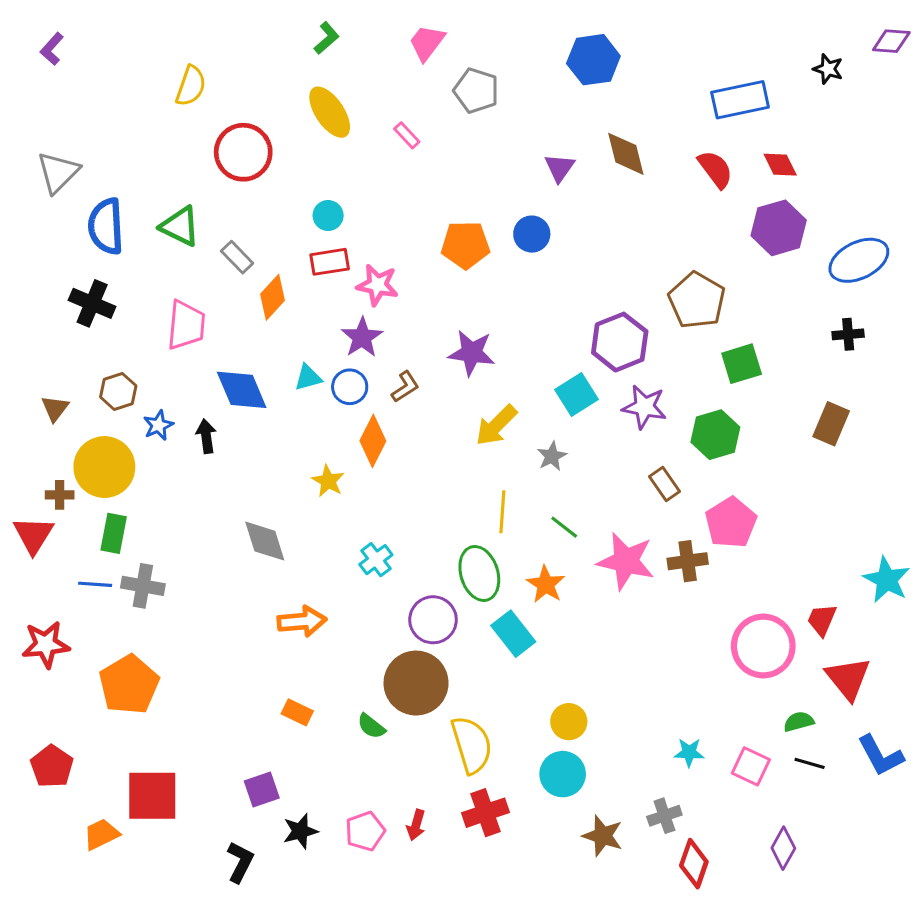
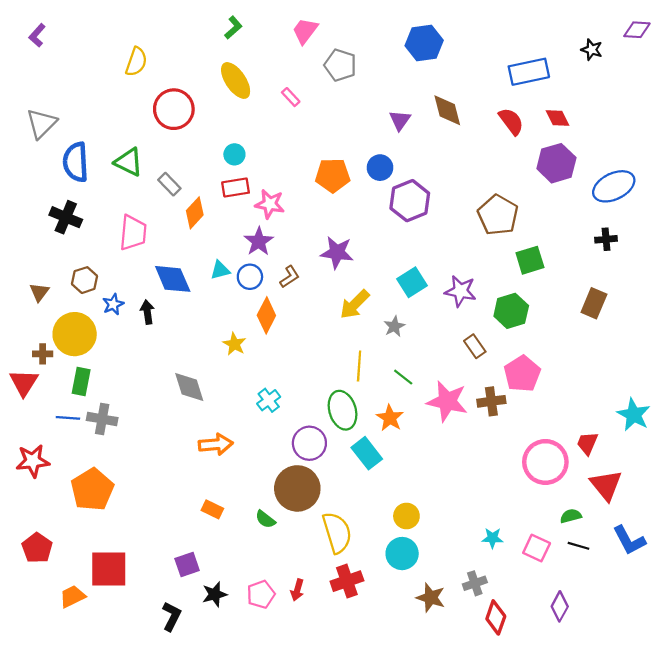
purple hexagon: (620, 342) -> (410, 201), moved

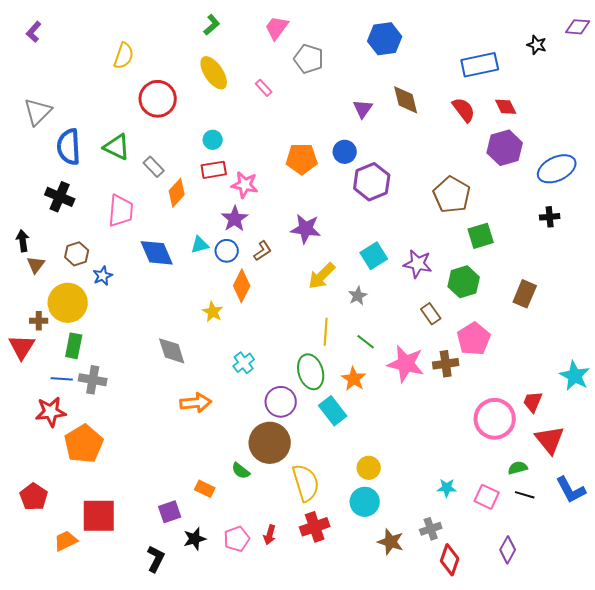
brown rectangle: (594, 303) -> (525, 294), moved
black arrow: (147, 312) -> (23, 241), moved
red star: (33, 461) -> (51, 412), moved
orange rectangle: (212, 509) -> (205, 489), moved

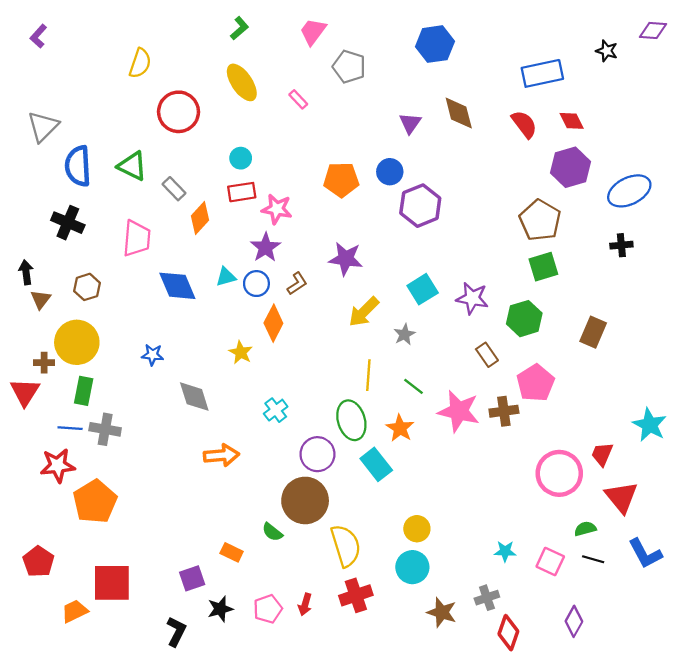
brown pentagon: (452, 195) -> (540, 220), moved
blue star: (103, 276) -> (153, 355), moved, turned 30

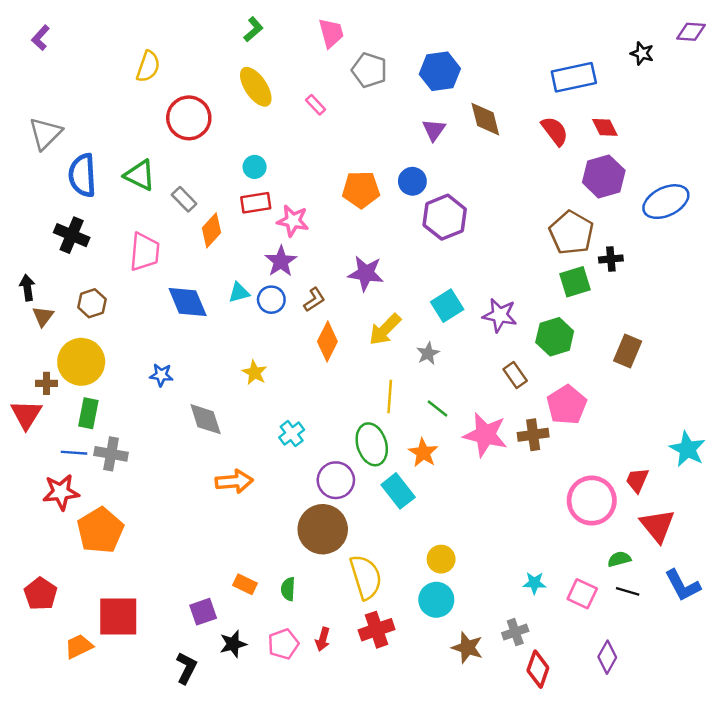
pink trapezoid: (313, 32) -> (331, 33), turned 128
blue hexagon: (435, 44) -> (440, 71), moved
black cross: (621, 245) -> (611, 259), moved
orange diamond: (273, 323) -> (327, 341), moved
green semicircle: (272, 532) -> (288, 589), moved, turned 55

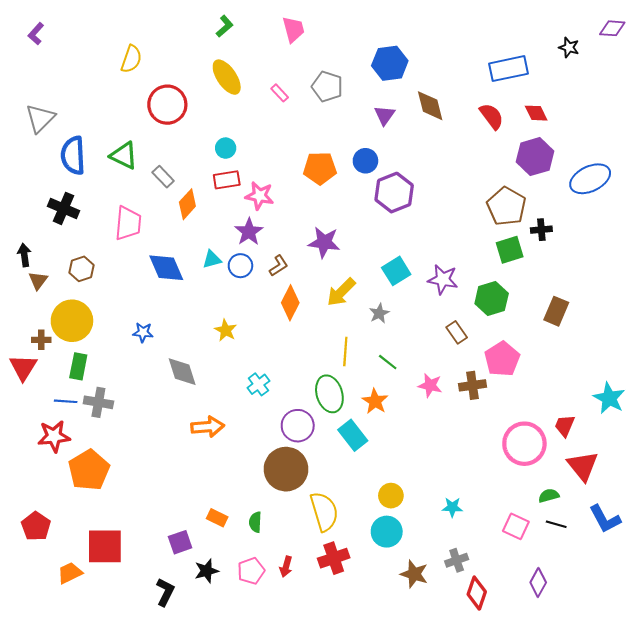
gray pentagon: (369, 70) -> (327, 87), moved
pink star: (485, 435) -> (430, 385), size x0.6
cyan star: (534, 583) -> (452, 507), moved

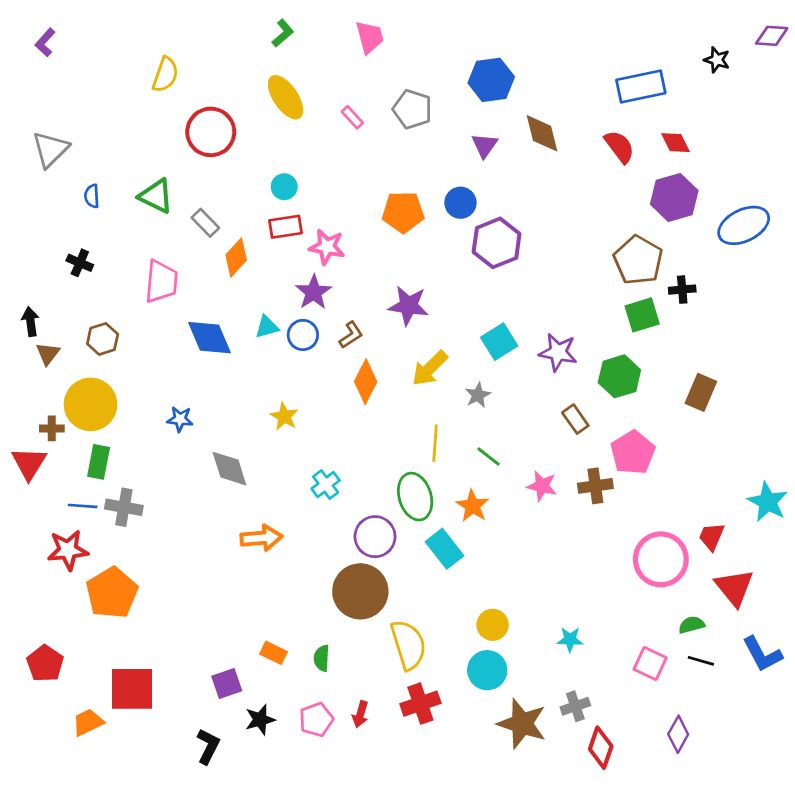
blue semicircle: (73, 155) -> (92, 196), size x0.5
black cross: (63, 208) -> (80, 263), size x0.7
brown star: (414, 574) -> (522, 724), size x1.4

